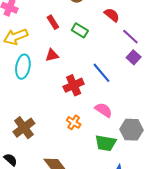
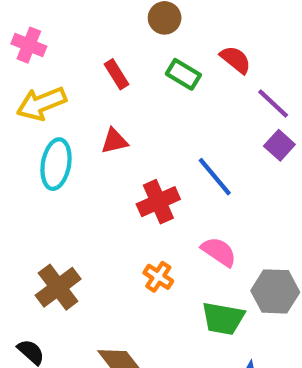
green rectangle: (80, 30) -> (183, 74), moved

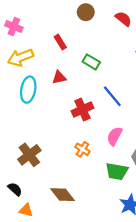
red semicircle: (236, 60) -> (123, 19), moved
green rectangle: (183, 74) -> (91, 62), moved
pink semicircle: (219, 252) -> (115, 136), turned -96

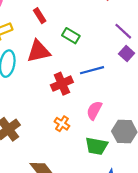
red triangle: (59, 77) -> (39, 51), size x1.6
blue line: (112, 96) -> (92, 70), turned -65

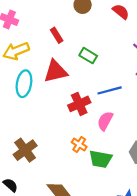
pink semicircle: (94, 110) -> (105, 121), moved
green trapezoid: (96, 146) -> (101, 159), moved

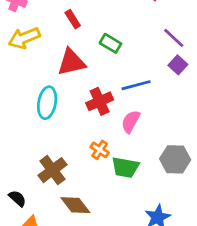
cyan ellipse: (24, 84) -> (47, 103), moved
brown cross: (25, 150) -> (52, 170), moved

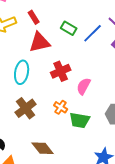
red rectangle: (73, 19) -> (34, 17), moved
blue line: (136, 85) -> (93, 33), moved, turned -30
brown cross: (52, 170) -> (26, 108), moved

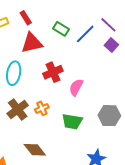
orange cross: (61, 107) -> (42, 108), moved, turned 32

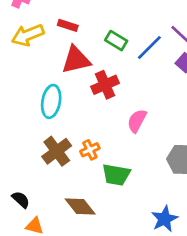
red rectangle: (26, 18) -> (68, 25), turned -40
red cross: (53, 72) -> (105, 85), moved
green trapezoid: (72, 122) -> (116, 175), moved

